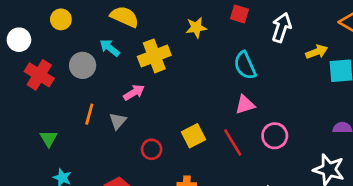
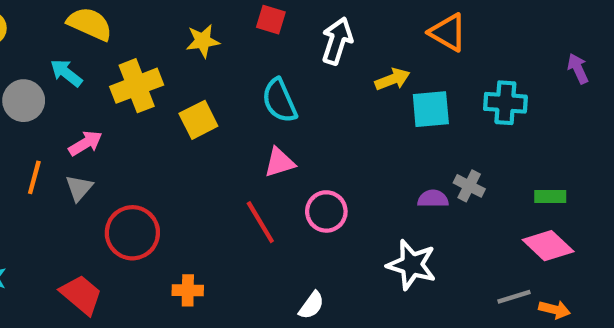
pink arrow: (134, 92) -> (85, 143), moved
yellow square: (194, 136) -> (198, 120), moved
red circle: (152, 149) -> (132, 233), size x1.6

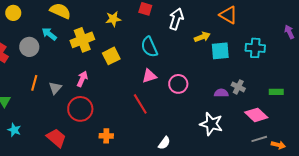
pink arrow: (85, 143) -> (82, 79), moved, turned -35
pink circle: (326, 211) -> (178, 84), moved
pink diamond: (548, 246) -> (256, 115), moved

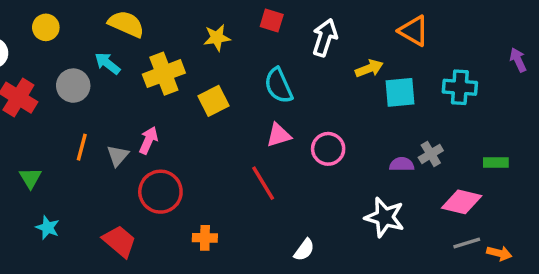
pink arrow: (82, 79) -> (148, 140), moved
gray cross: (238, 87) -> (431, 154), turned 32
pink diamond: (256, 115) -> (462, 202), turned -30

